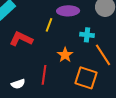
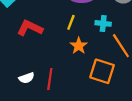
yellow line: (49, 25) -> (71, 22), moved
red line: (44, 75) -> (50, 79), moved

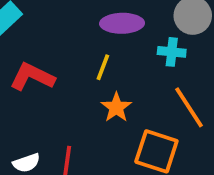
cyan cross: (103, 23) -> (172, 52), moved

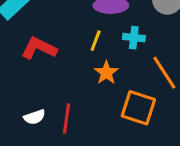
cyan cross: (172, 52) -> (134, 38), moved

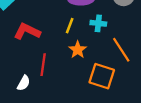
white semicircle: (34, 117) -> (24, 83), turned -42
red line: (67, 118) -> (43, 65), moved

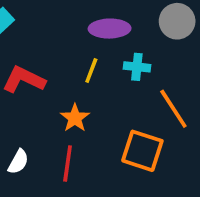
orange star: (78, 50) -> (75, 118), moved
red line: (43, 65) -> (68, 164), moved

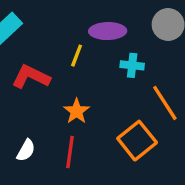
yellow line: (91, 70) -> (77, 56), moved
orange square: (142, 151) -> (137, 141), turned 33

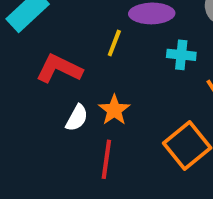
white semicircle: (26, 150) -> (77, 118), moved

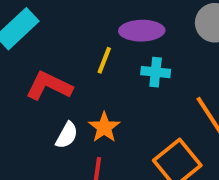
cyan cross: (181, 55) -> (156, 72), moved

